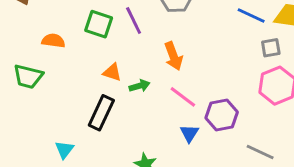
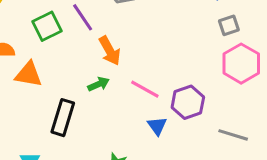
green square: (99, 24) -> (47, 26), turned -36
orange arrow: (173, 56) -> (110, 51), moved
orange triangle: (112, 72) -> (28, 74), moved, size x1.4

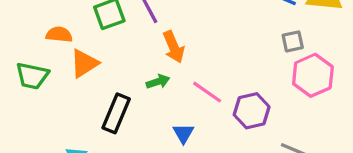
gray square: (229, 25) -> (293, 41), moved
orange triangle: (28, 74) -> (84, 63), turned -48
blue triangle: (157, 126) -> (183, 133), moved

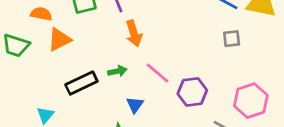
pink hexagon: (313, 75) -> (251, 101), moved
green arrow: (158, 82) -> (117, 71), moved
black rectangle: (116, 113) -> (81, 83), turned 36

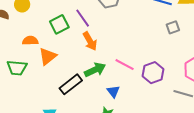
orange arrow: (134, 33) -> (90, 41), moved
green arrow: (117, 71) -> (95, 70), size x1.5

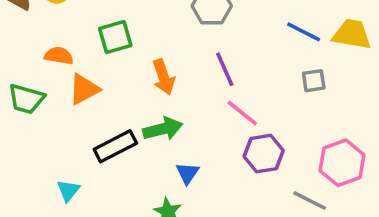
purple line: (83, 18) -> (225, 69), moved
pink line: (125, 65) -> (242, 113), moved

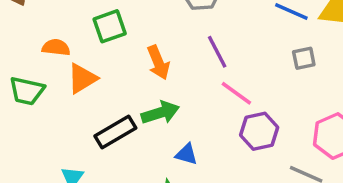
blue triangle: (187, 173) -> (186, 154), turned -45

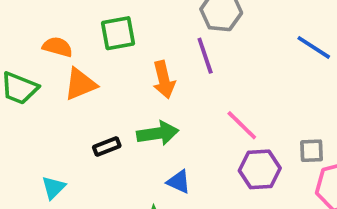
purple line: (217, 52) -> (205, 56), moved
gray square: (304, 58) -> (312, 151), moved
black rectangle: (115, 132) -> (107, 147), size x0.6

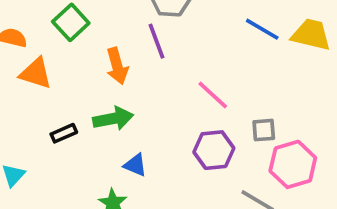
green square: (118, 33) -> (71, 22), turned -30
orange triangle: (80, 84) -> (36, 73), turned 42
pink line: (242, 125) -> (213, 95), moved

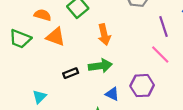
purple line: (157, 41) -> (164, 26), moved
purple hexagon: (214, 150) -> (142, 86), moved

